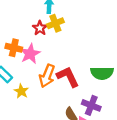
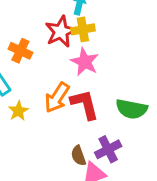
red star: (40, 28) -> (61, 32), size x1.5
pink star: (30, 54) -> (85, 62), moved, turned -30
purple cross: (91, 105) -> (108, 149), turned 30

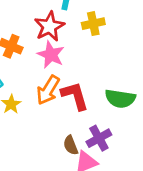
yellow cross: (83, 29) -> (93, 24), moved
pink star: (85, 62) -> (51, 55), moved

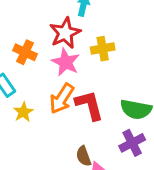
yellow cross: (93, 24) -> (103, 49), moved
purple cross: (99, 138) -> (132, 143), moved

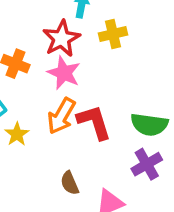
yellow cross: (103, 49) -> (113, 34), moved
brown semicircle: (84, 156) -> (70, 183), moved

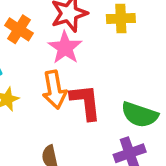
orange arrow: (61, 116) -> (54, 90), turned -51

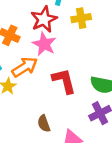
orange arrow: (54, 90) -> (25, 67), moved, turned -105

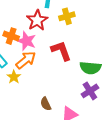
pink star: (44, 44) -> (26, 41), moved
red L-shape: (64, 81) -> (61, 51), moved

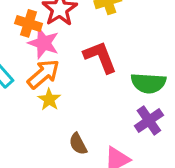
orange cross: (11, 36) -> (29, 23), moved
yellow star: (14, 77) -> (49, 99), moved

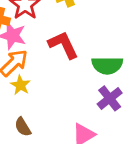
brown semicircle: (78, 144) -> (23, 127), moved

